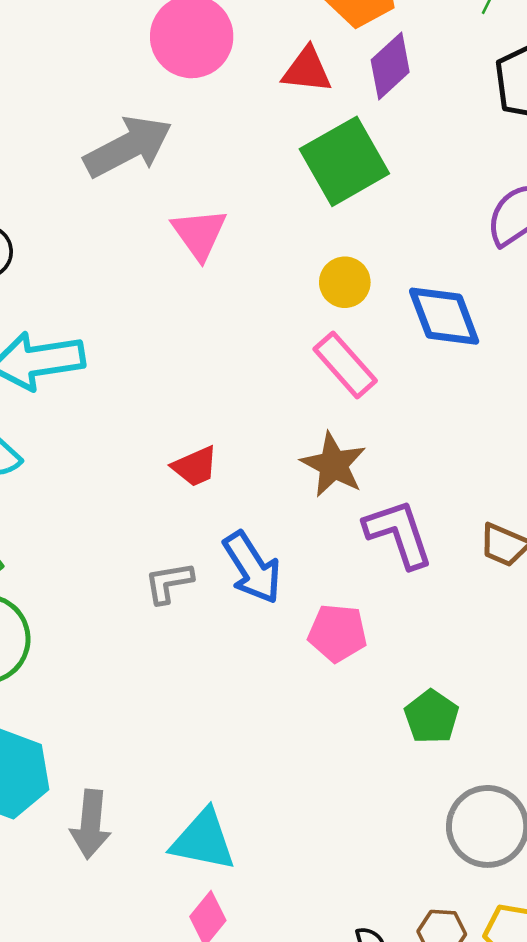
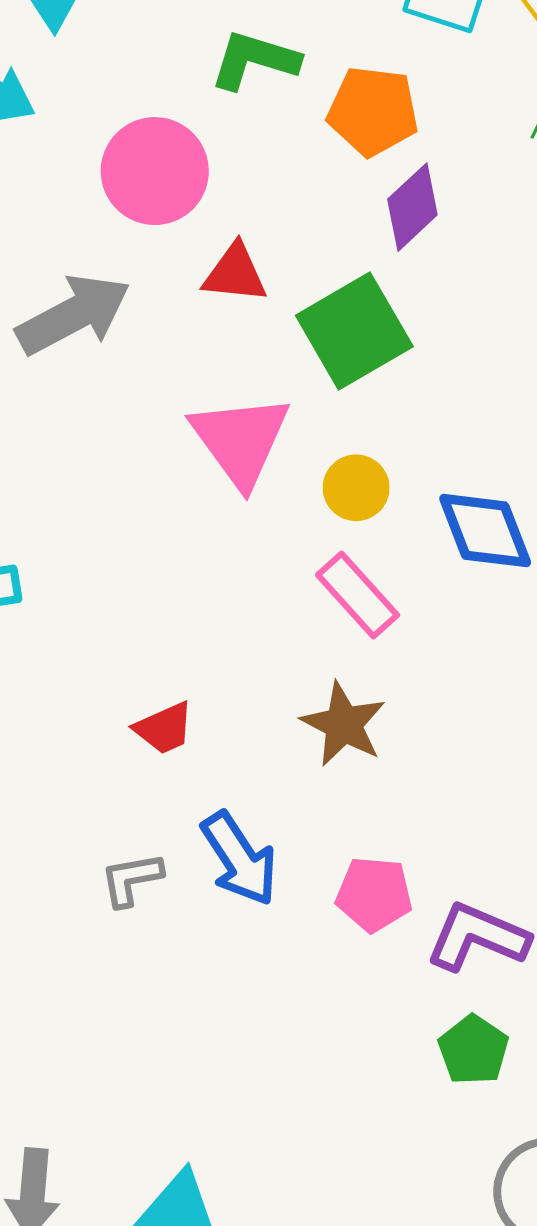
red triangle: (307, 70) -> (235, 273), moved
pink triangle: (199, 234) -> (240, 440), moved, size x1.4
purple L-shape: (399, 534) -> (477, 937), moved, turned -48
pink pentagon: (338, 633) -> (374, 894), moved

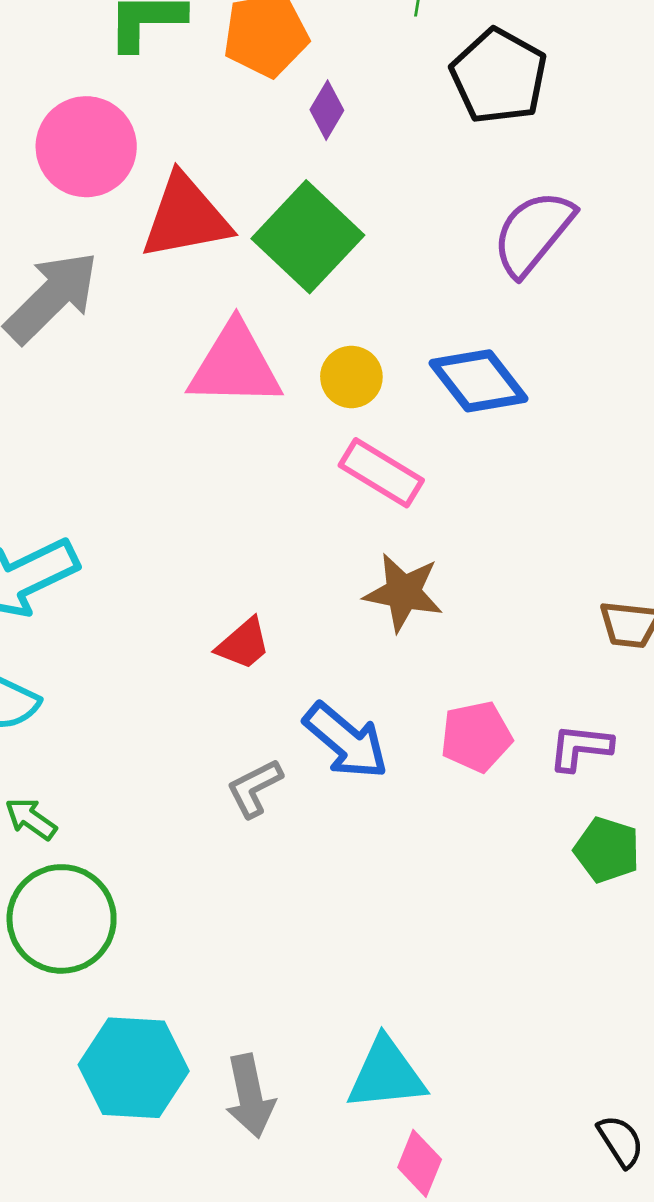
purple diamond: (412, 207) -> (327, 110), size x0.7
red triangle: (235, 273) -> (186, 217), size x1.5
pink triangle: (240, 440) -> (235, 365), turned -36
purple L-shape: (477, 937) -> (580, 747), size x0.7

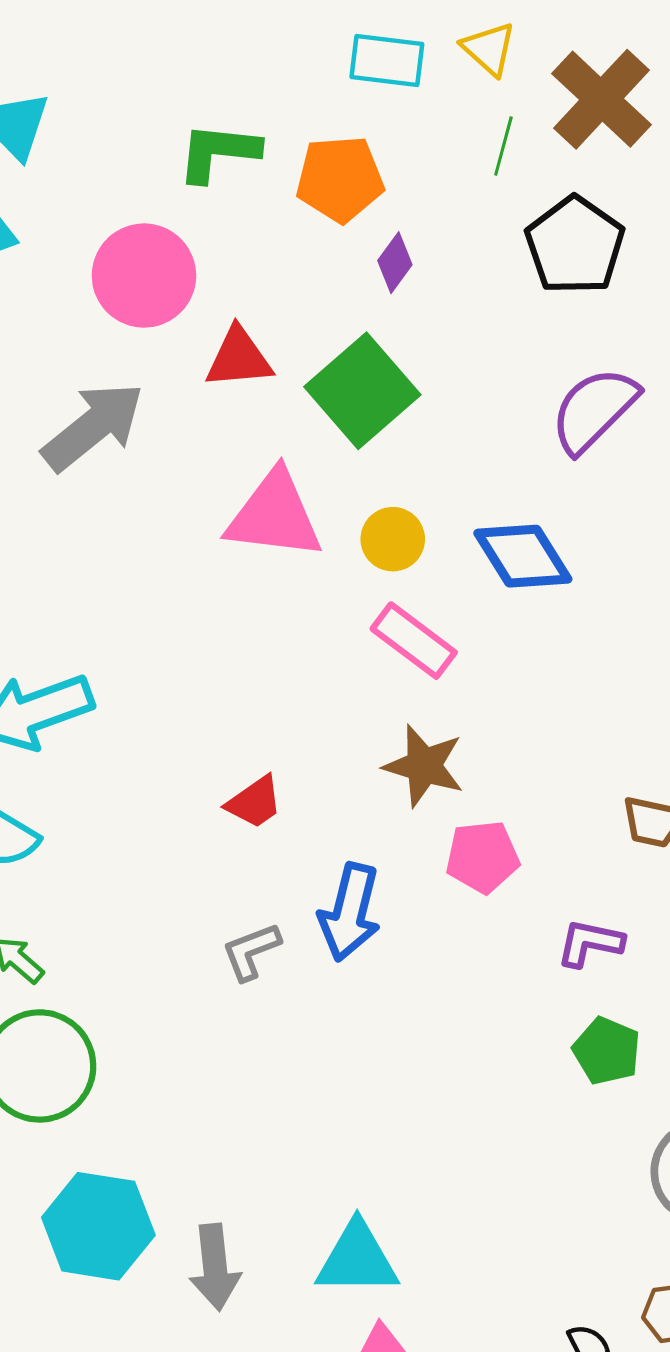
red triangle: (186, 217) -> (239, 358), size x0.7
pink pentagon: (476, 737) -> (483, 857), moved
blue arrow: (346, 741) -> (350, 912), turned 58

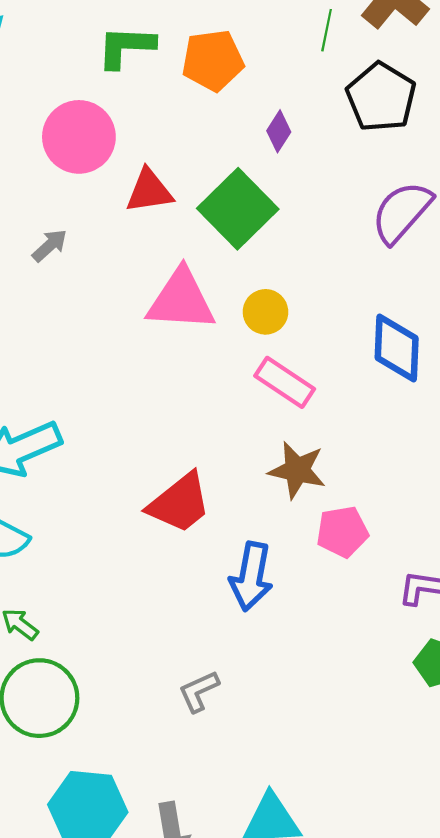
purple diamond: (395, 263) -> (279, 131), moved
gray arrow: (93, 427) -> (50, 245), size x0.5
blue diamond: (523, 556) -> (397, 348), moved, turned 38
red trapezoid: (255, 802) -> (179, 503), size x1.6
gray L-shape: (251, 951) -> (199, 691), moved

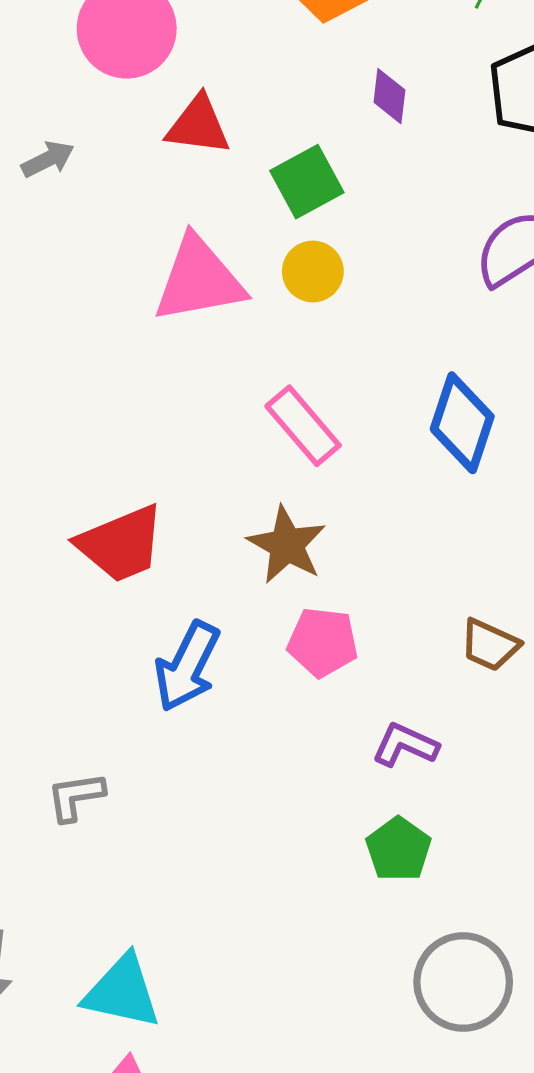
purple diamond: (279, 131) -> (389, 96), turned -42
green square: (238, 209) -> (307, 182), size x0.7
pink triangle: (181, 300) -> (199, 280), turned -30
yellow circle: (265, 312) -> (313, 271), moved

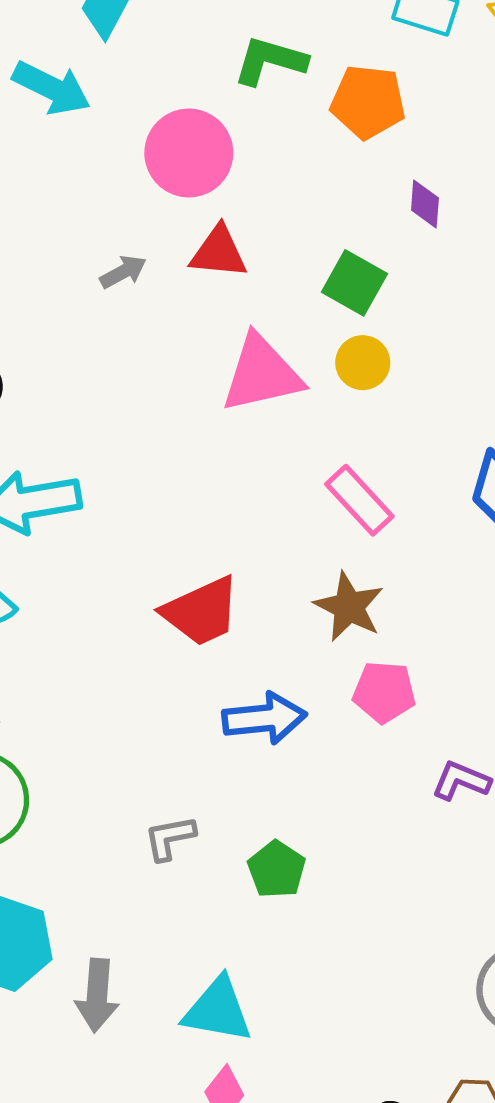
red triangle: (198, 125) -> (219, 252), moved
green square: (307, 182) -> (354, 283), turned -30
blue arrow: (187, 666) -> (264, 718), turned -120
green pentagon: (398, 849) -> (277, 869), moved

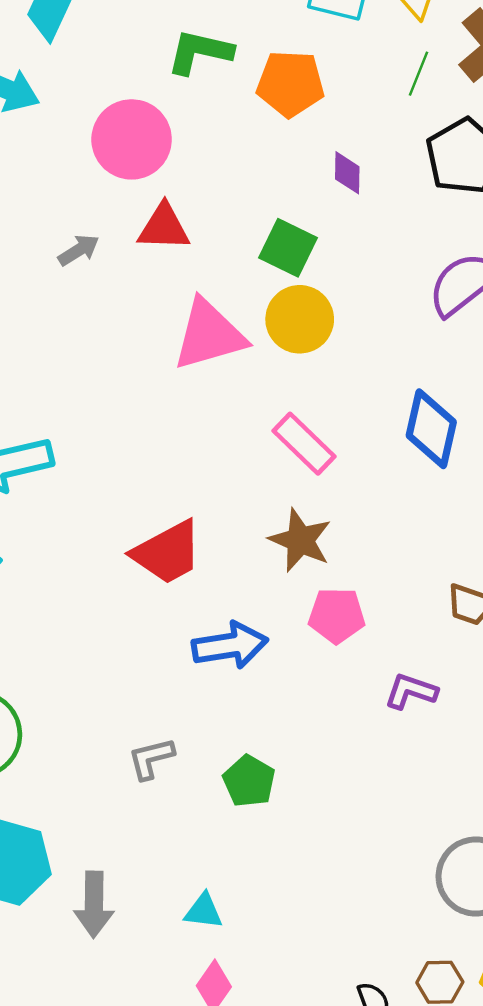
yellow circle: (363, 363) -> (300, 319), size x1.4
cyan triangle: (218, 1010) -> (204, 911), size x0.6

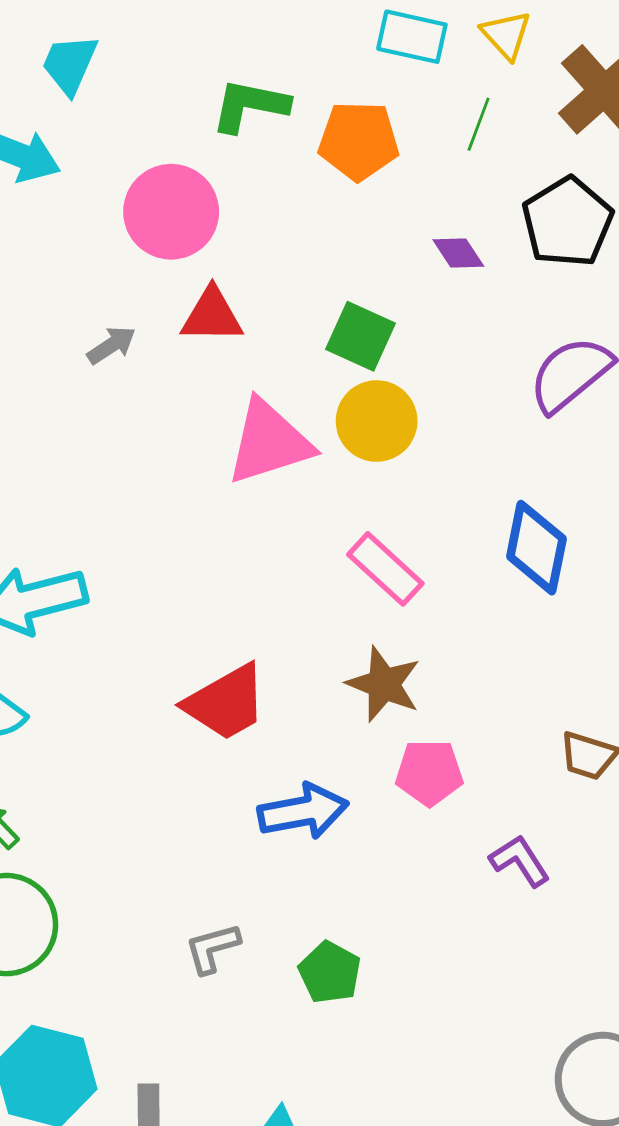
green line: (418, 74) -> (479, 124), moved
purple diamond: (347, 173) -> (458, 253), moved, turned -33
purple L-shape: (411, 691) -> (520, 861), turned 40

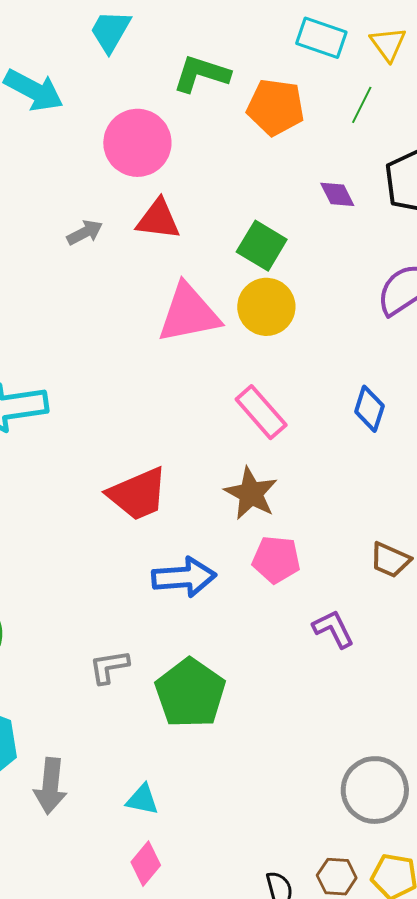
cyan trapezoid: (70, 64) -> (110, 31), moved
blue diamond: (536, 548) -> (369, 409), size x0.7
green pentagon: (330, 972) -> (190, 693), size x1.6

